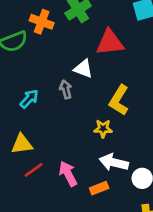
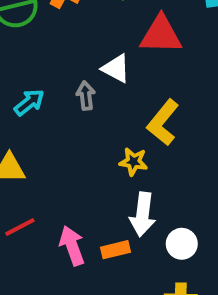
white arrow: (114, 162) -> (143, 214), turned -104
red line: (34, 170) -> (20, 227), moved
pink arrow: (68, 174) -> (72, 246), moved

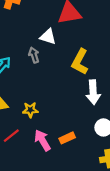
yellow star: (133, 162) -> (30, 110), moved
white arrow: (143, 214) -> (93, 92), moved

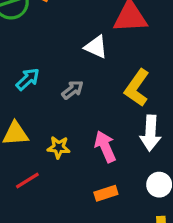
gray arrow: (34, 55) -> (73, 90), moved, turned 63
pink arrow: (42, 140) -> (105, 147), moved

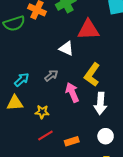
cyan arrow: (28, 79) -> (22, 80), moved
pink arrow: (105, 147) -> (72, 92), moved
red line: (27, 180) -> (45, 135), moved

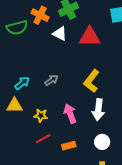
white triangle: (66, 48) -> (60, 34), moved
pink arrow: (72, 92) -> (70, 114), moved

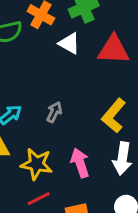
gray arrow: (51, 80) -> (54, 112), turned -32
yellow star: (41, 115) -> (36, 164), size x1.5

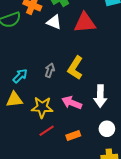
yellow L-shape: (114, 116) -> (75, 68), moved
pink arrow: (80, 163) -> (72, 103), turned -42

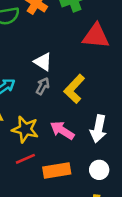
white triangle: (54, 22) -> (43, 62), moved
orange rectangle: (73, 135) -> (57, 170), size x1.5

